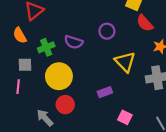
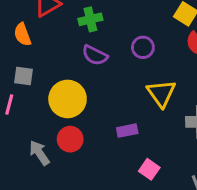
green cross: (46, 47) -> (90, 19), moved

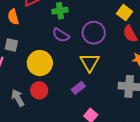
purple circle: (143, 47) -> (94, 33), size x1.5
yellow triangle: (161, 93) -> (90, 62), moved
purple rectangle: (127, 131) -> (78, 88), turned -32

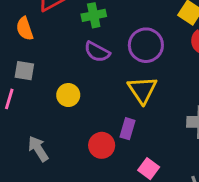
yellow circle: (40, 63) -> (68, 95), size x0.6
purple rectangle: (78, 88) -> (128, 129), turned -32
red circle: (39, 90) -> (102, 145), moved

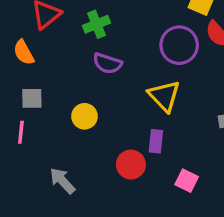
purple circle: (146, 45) -> (179, 45), moved

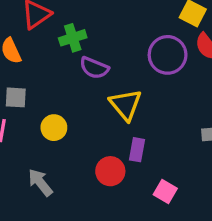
green cross: (96, 24) -> (73, 38), moved
yellow triangle: (164, 96) -> (126, 105), moved
yellow circle: (84, 116) -> (54, 128), moved

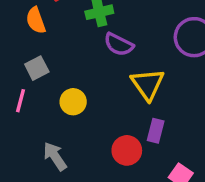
gray square: (16, 97) -> (37, 68), turned -35

